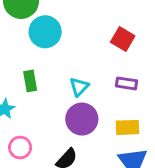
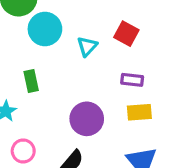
cyan triangle: (79, 87) -> (87, 46), moved
yellow rectangle: (127, 127) -> (139, 112), moved

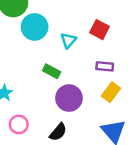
green rectangle: (31, 81) -> (52, 71), moved, turned -49
yellow rectangle: (139, 112) -> (111, 92), turned -48

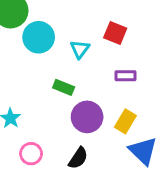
yellow rectangle: (111, 92) -> (125, 121), moved

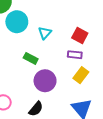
red square: (115, 33) -> (80, 35), moved
yellow rectangle: (125, 121) -> (81, 75), moved

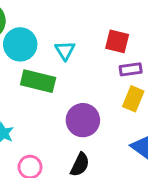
purple rectangle: (75, 55) -> (131, 69), moved
green rectangle: (31, 58) -> (38, 81), moved, size x1.5

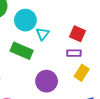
cyan circle: (20, 44) -> (25, 20), moved
purple rectangle: (131, 69) -> (74, 53), moved

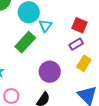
green rectangle: (22, 51) -> (25, 42), turned -70
purple rectangle: (74, 53) -> (76, 44), turned -32

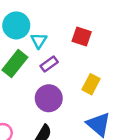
purple rectangle: (76, 44) -> (49, 64), moved

